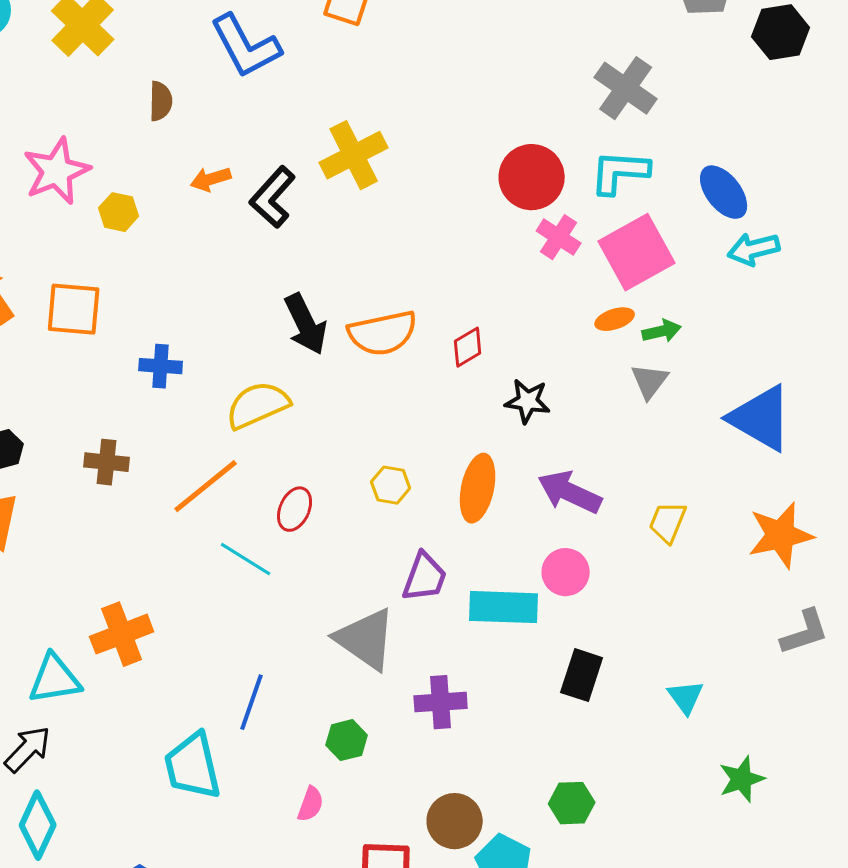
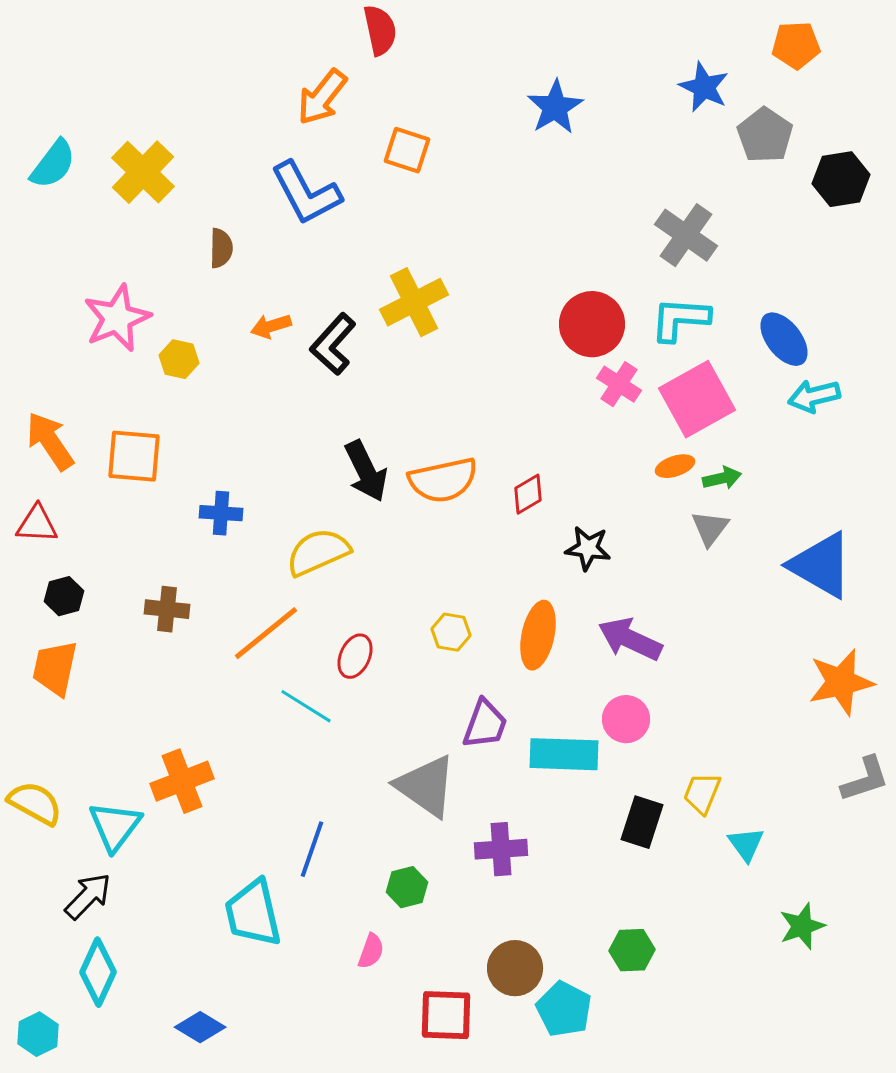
yellow trapezoid: (668, 522) -> (702, 793), moved
cyan triangle: (55, 679) -> (115, 826), turned -44

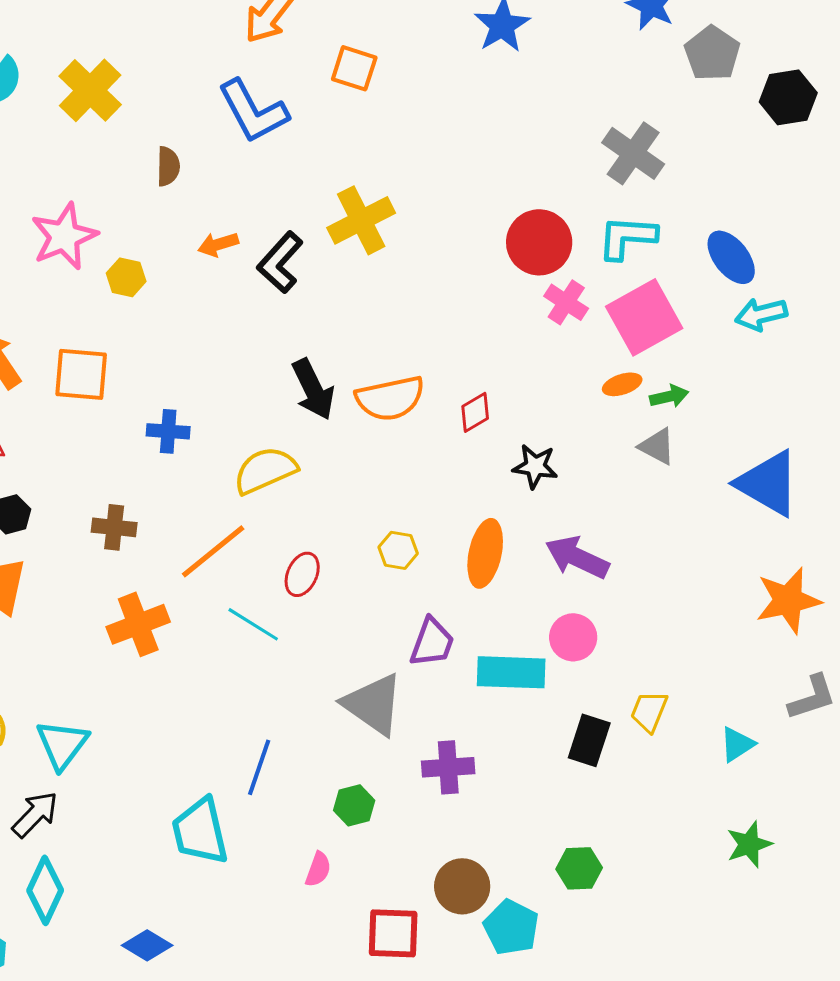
gray triangle: (710, 528) -> (657, 446), turned -39
orange cross: (182, 781) -> (138, 624), moved
cyan triangle: (746, 844) -> (737, 744), moved, turned 33

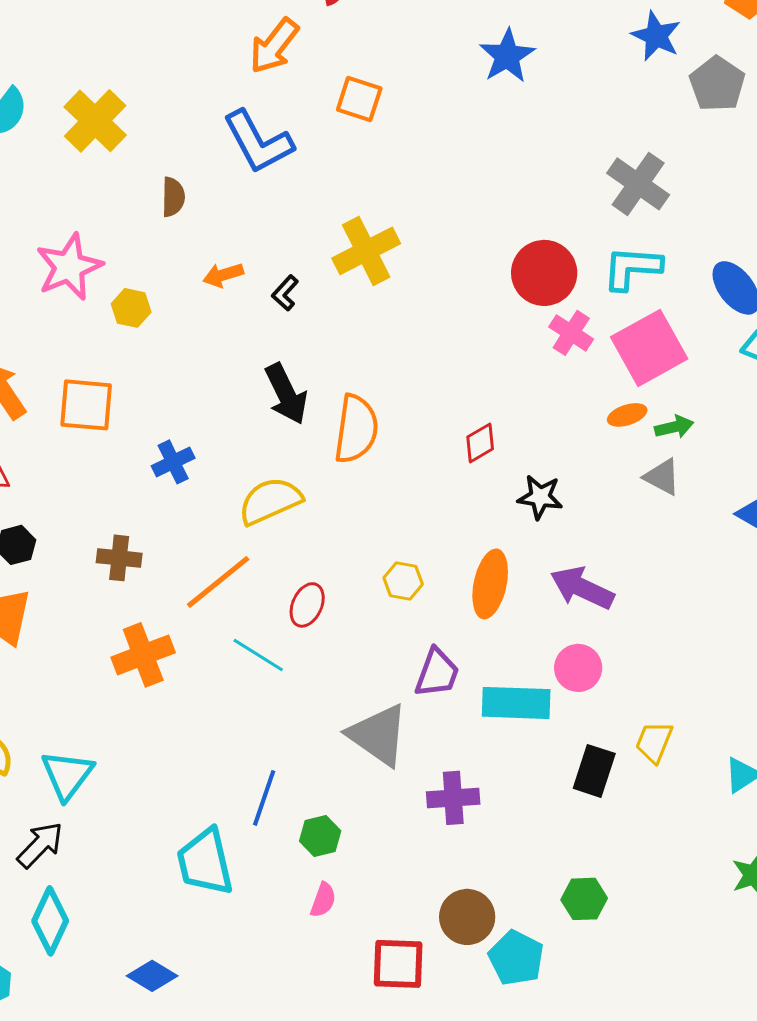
black L-shape: (280, 262) -> (285, 293), size x0.6
black arrow: (313, 389) -> (286, 394), moved
orange semicircle: (390, 398) -> (356, 429), moved, turned -70
blue cross: (168, 431) -> (173, 462), turned -30
green hexagon: (354, 805) -> (320, 836), moved

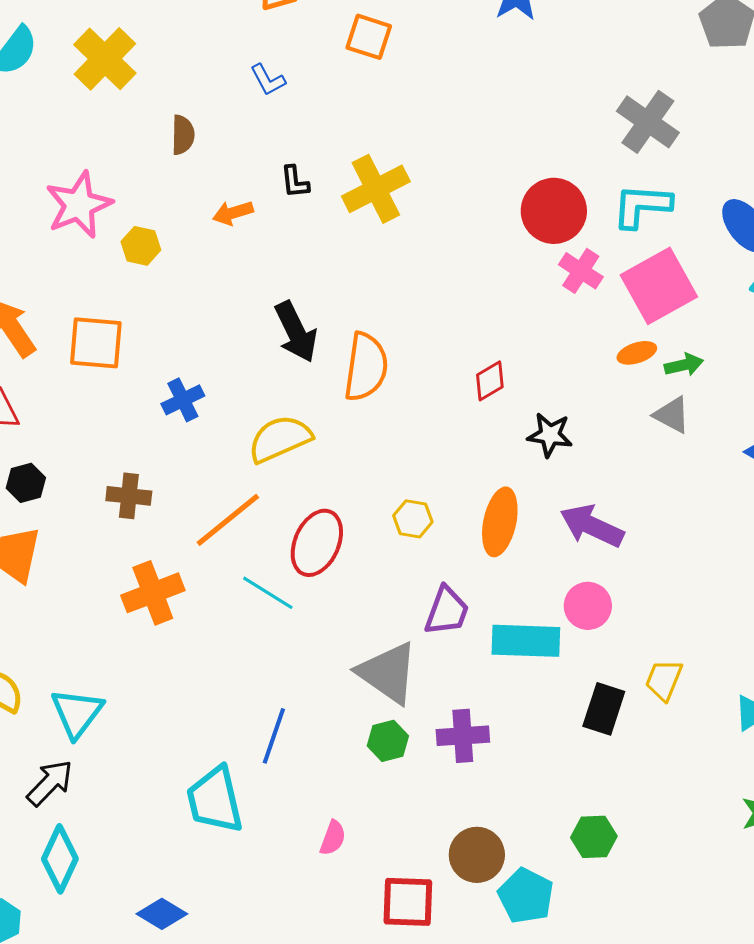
blue L-shape: (258, 142) -> (268, 80), size x0.5
black L-shape: (285, 293) -> (295, 182), moved, turned -48
red ellipse: (307, 605) -> (317, 543), size x1.5
green hexagon: (320, 836) -> (388, 741), moved

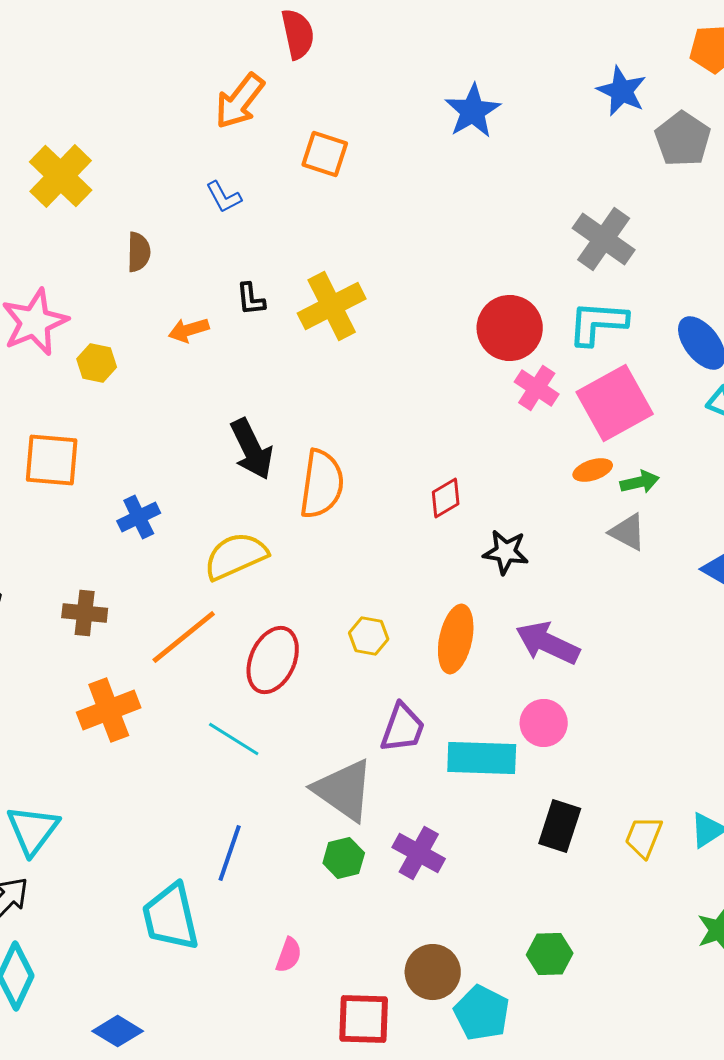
cyan line: (268, 593) -> (234, 739), moved
yellow trapezoid: (664, 680) -> (644, 837), moved
purple cross: (463, 736) -> (419, 853), turned 33

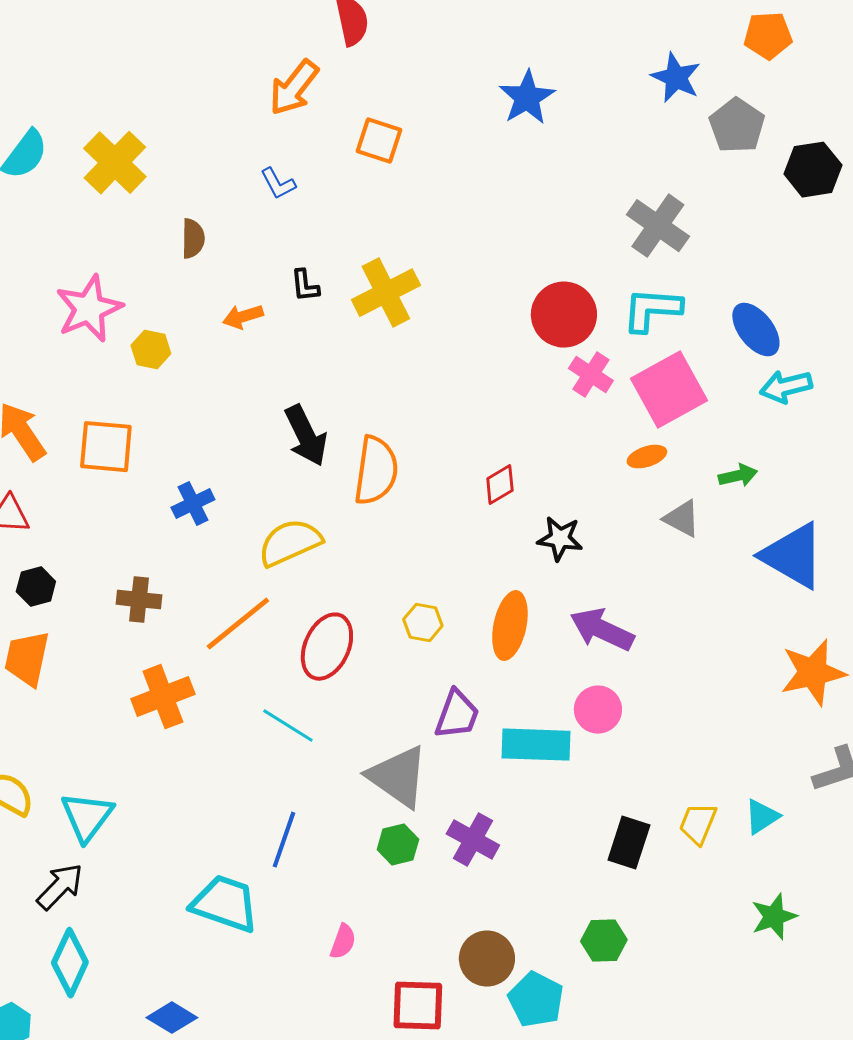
green arrow: (640, 482) -> (738, 476), moved
black rectangle: (560, 826) -> (629, 843), moved
cyan trapezoid: (171, 917) -> (225, 904), turned 122

